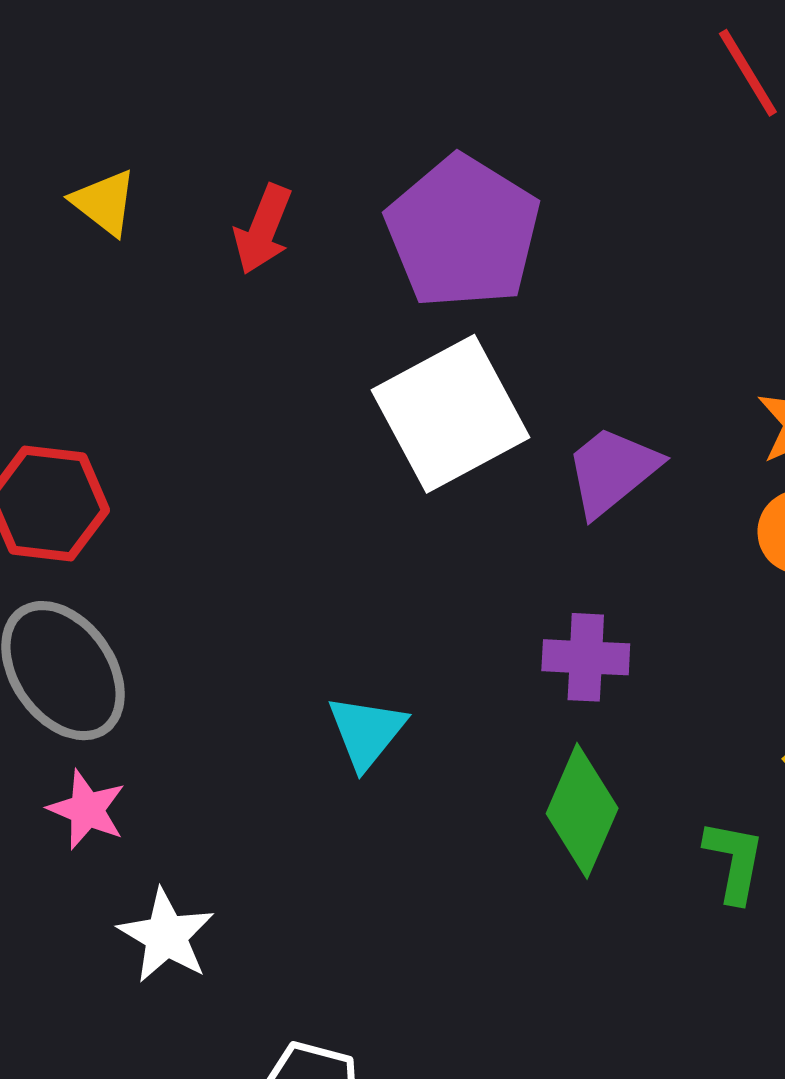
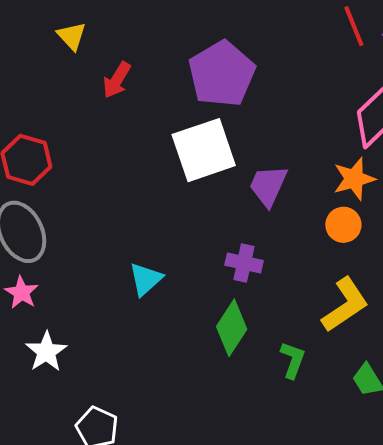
red arrow: (263, 229) -> (117, 80), moved
purple trapezoid: (612, 471) -> (268, 186), turned -36

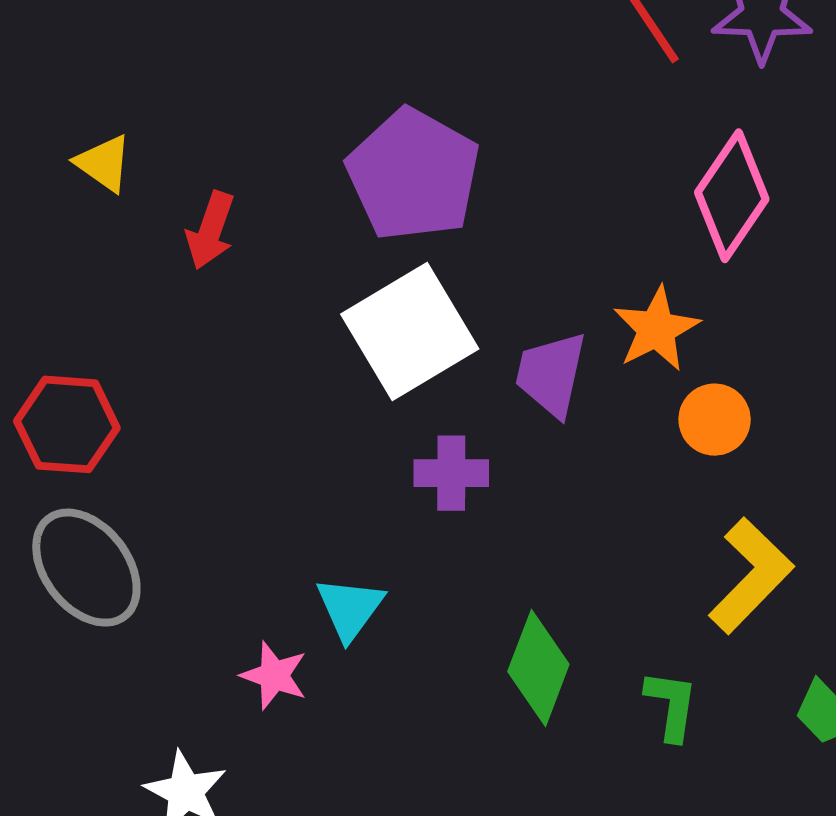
orange star: (354, 179) -> (656, 329), moved
purple cross: (244, 263) -> (451, 473), moved
pink star: (21, 293) -> (274, 675), moved

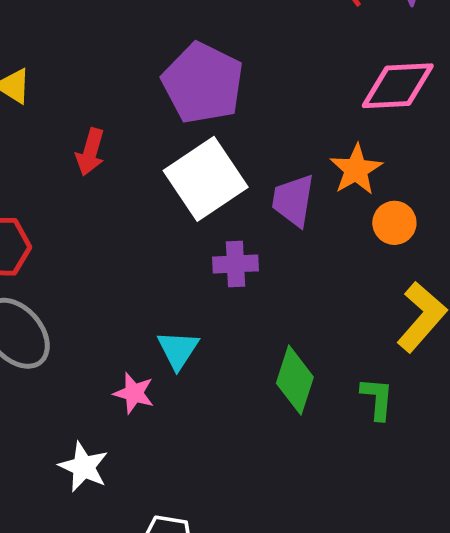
pink diamond: (732, 196) -> (398, 86), turned 56
red arrow: (210, 230) -> (90, 152), moved

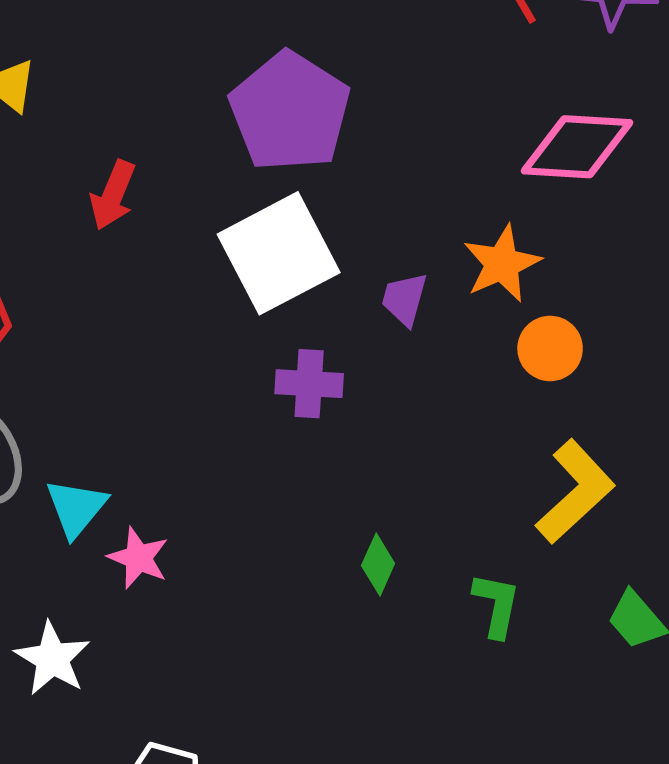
purple trapezoid: (293, 200) -> (404, 299), size x0.7
cyan triangle: (178, 350) -> (76, 508), moved
green diamond: (295, 380) -> (378, 564), size x0.6

